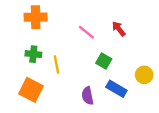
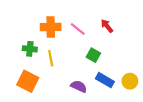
orange cross: (36, 17) -> (51, 27), moved
yellow circle: (144, 75) -> (130, 81), moved
purple semicircle: (88, 96) -> (79, 86), turned 126

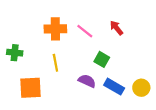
green cross: (30, 49) -> (15, 53), moved
orange square: (28, 81) -> (31, 88), turned -30
purple semicircle: (79, 86) -> (87, 81), moved

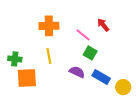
pink line: (85, 31) -> (83, 35), moved
green cross: (15, 53) -> (15, 59), moved
yellow circle: (141, 88) -> (123, 87), moved

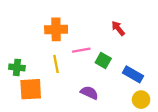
pink line: (83, 35) -> (81, 50), moved, turned -49
purple semicircle: (77, 72) -> (89, 93), moved
blue rectangle: (101, 77) -> (133, 74), moved

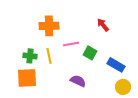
green cross: (17, 67) -> (30, 56), moved

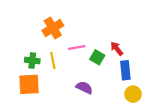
red arrow: (103, 25) -> (117, 49), moved
orange cross: (49, 26) -> (53, 28), turned -30
blue rectangle: (116, 65) -> (125, 70), turned 54

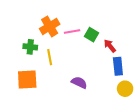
pink line: (77, 48) -> (72, 32), moved
green square: (97, 57) -> (91, 35), moved
green cross: (32, 61) -> (30, 47), moved

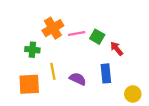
yellow line: (50, 57) -> (53, 71), moved
blue rectangle: (118, 66) -> (106, 73), moved
purple semicircle: (79, 83) -> (78, 79), moved

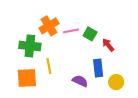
green cross: (32, 50) -> (30, 46), size x1.5
purple semicircle: (78, 79) -> (80, 81), moved
yellow circle: (133, 94) -> (116, 82), moved

